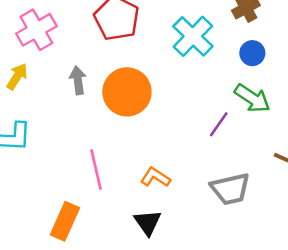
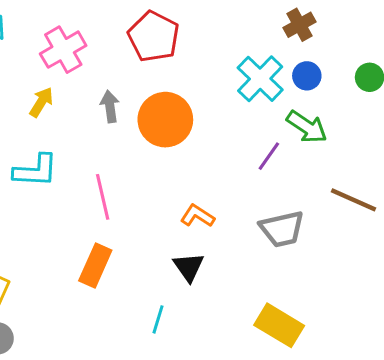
cyan cross: (193, 36) -> (260, 79), moved
pink line: (96, 169) -> (103, 197), moved

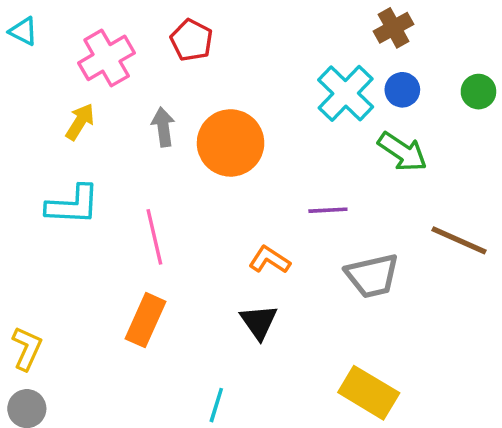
red pentagon: (154, 36) -> (192, 40), moved, size x0.7
purple line: (269, 156) -> (328, 210), moved, turned 52
cyan line: (158, 319) -> (216, 405), moved

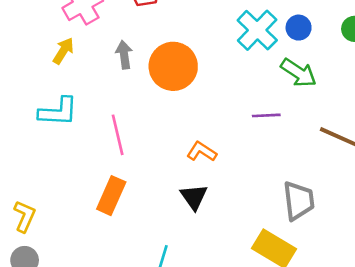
purple line: (328, 210) -> (266, 115), moved
gray trapezoid: (372, 276) -> (299, 201), moved, turned -84

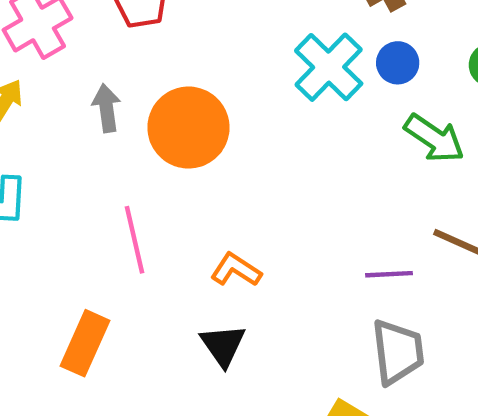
green arrow: (299, 73) -> (434, 138), moved
purple line: (266, 115) -> (389, 274), moved
pink line: (118, 135) -> (135, 240), moved

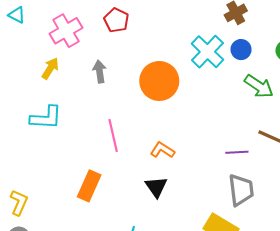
orange circle: (188, 128) -> (159, 81), moved

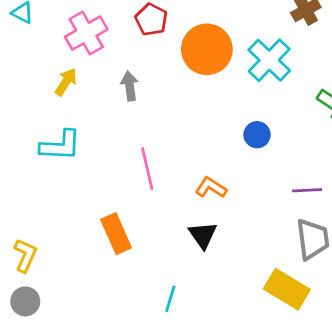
blue circle: (241, 50) -> (257, 135), moved
orange circle: (159, 81) -> (207, 49), moved
orange rectangle: (89, 186) -> (116, 234), turned -48

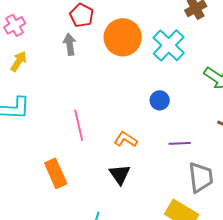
pink cross: (86, 33) -> (15, 25), moved, size x0.7
gray arrow: (130, 86) -> (70, 44), moved
purple line: (307, 190) -> (180, 143), moved

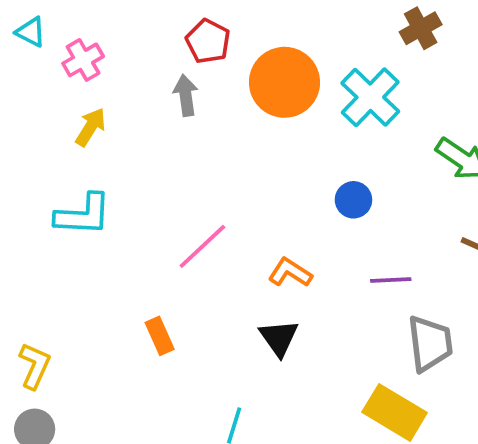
pink line: (79, 125) -> (202, 246), turned 60
orange rectangle: (56, 173) -> (160, 336), size x0.7

